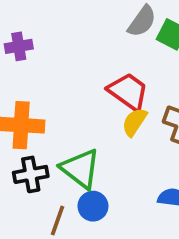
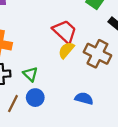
green triangle: (80, 169) -> (30, 74), size x0.6

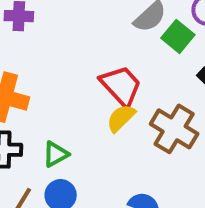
green triangle: (30, 74) -> (56, 154), turned 42

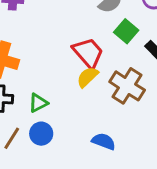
green square: (178, 36) -> (126, 31), moved

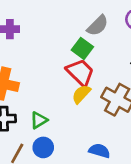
green square: (126, 31) -> (82, 48), moved

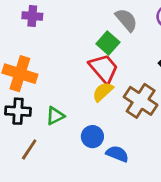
gray semicircle: (98, 26) -> (126, 20), turned -90
blue circle: (43, 147) -> (92, 137), moved

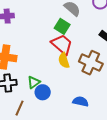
yellow semicircle: (103, 92) -> (64, 60), turned -56
blue circle: (92, 137) -> (43, 92), moved

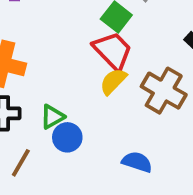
yellow semicircle: (64, 60) -> (113, 81), turned 56

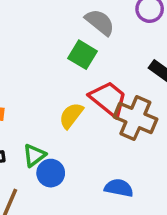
red trapezoid: (113, 51) -> (108, 99), moved
yellow semicircle: (113, 81) -> (71, 116), moved

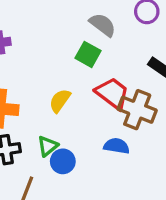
yellow semicircle: (71, 116) -> (60, 101), moved
blue semicircle: (119, 188) -> (117, 146), moved

